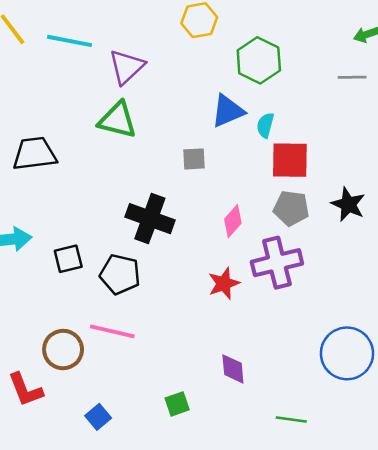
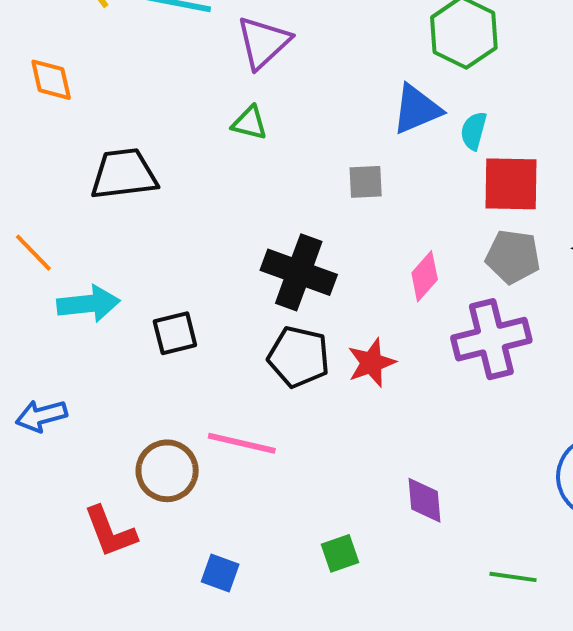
green triangle: (117, 120) -> (250, 123), size x0.6
black pentagon: (120, 274) -> (299, 357), moved
red star: (224, 283) -> (371, 363), moved
blue square: (98, 417) -> (220, 573), turned -30

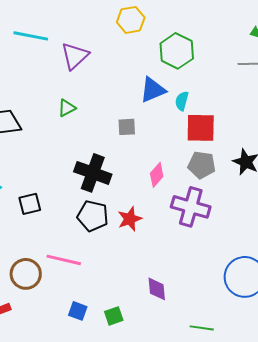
green triangle: (250, 123) -> (67, 108), moved, turned -42
purple cross: (491, 339) -> (191, 207), turned 30
blue square: (220, 573) -> (78, 311), moved

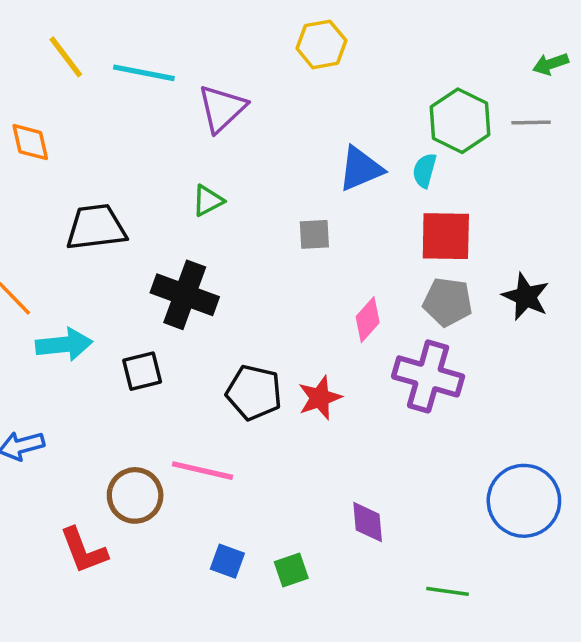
green hexagon: (177, 51) -> (460, 121), moved
cyan semicircle: (182, 101) -> (424, 170), moved
black cross: (93, 173) -> (185, 295), moved

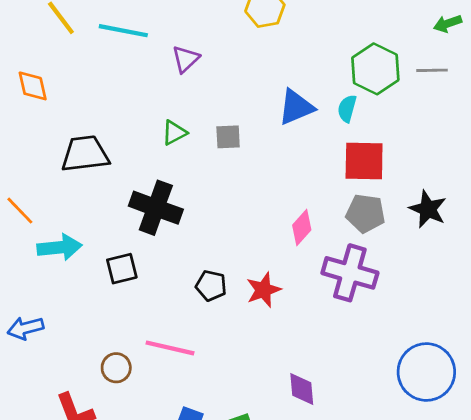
purple triangle: (222, 108) -> (186, 59), size x0.7
gray square: (314, 234) -> (228, 137), moved
black pentagon: (254, 392) -> (211, 286), size x0.7
brown circle: (135, 495) -> (116, 368), size x0.7

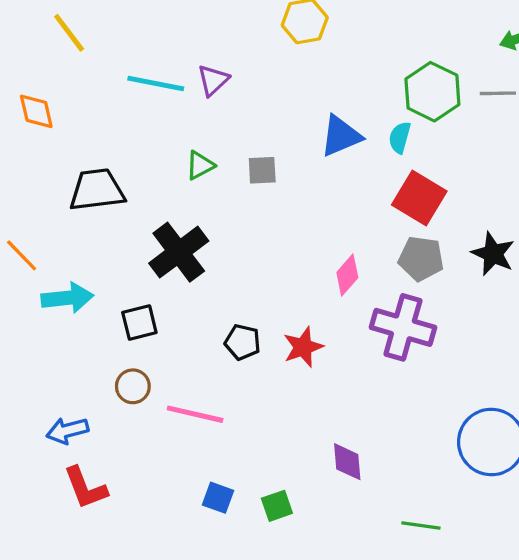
cyan line: (123, 31) -> (156, 83), moved
red square: (364, 161) -> (419, 198), turned 30
black cross: (156, 208) -> (179, 252), turned 33
blue arrow: (26, 328) -> (67, 431), moved
brown circle: (116, 368) -> (133, 386), moved

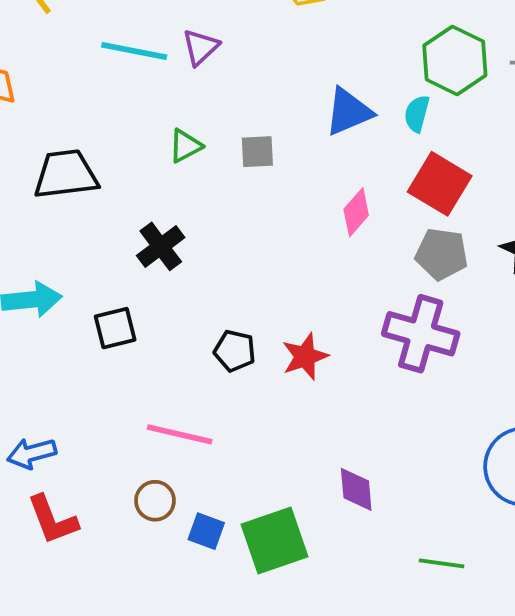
black cross: (179, 252) -> (161, 246), size x0.7
pink diamond: (347, 275) -> (356, 212), moved
brown circle: (133, 386) -> (155, 501), moved
green square: (277, 506) -> (275, 541), size x1.8

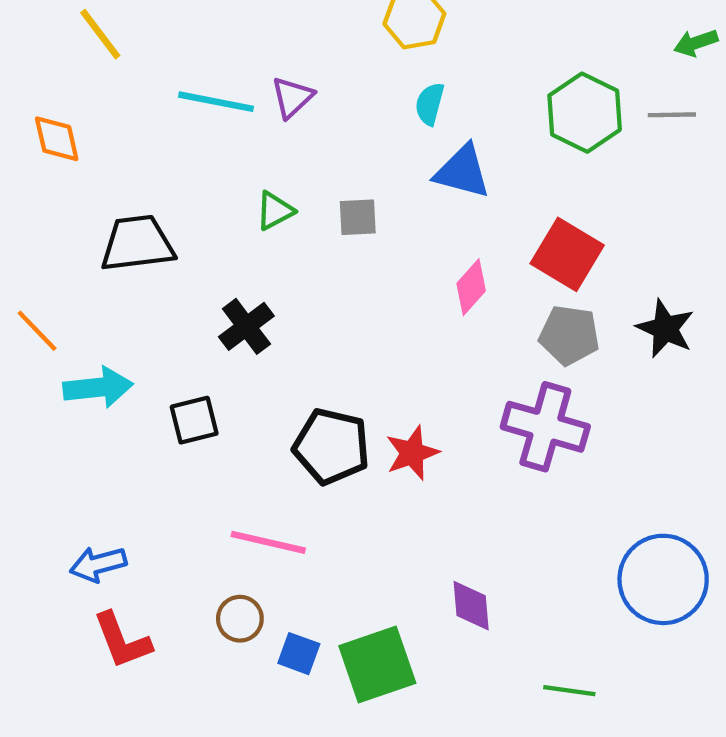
blue triangle: (349, 112) -> (462, 171), turned 38
cyan semicircle: (417, 114) -> (430, 104), moved
black pentagon: (235, 351) -> (332, 446), size x1.6

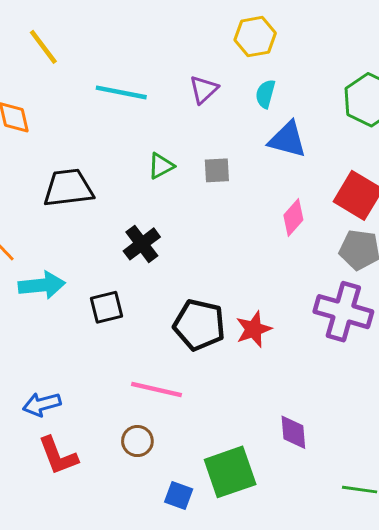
purple triangle: (292, 97) -> (204, 89), moved
blue square: (299, 654) -> (179, 495), moved

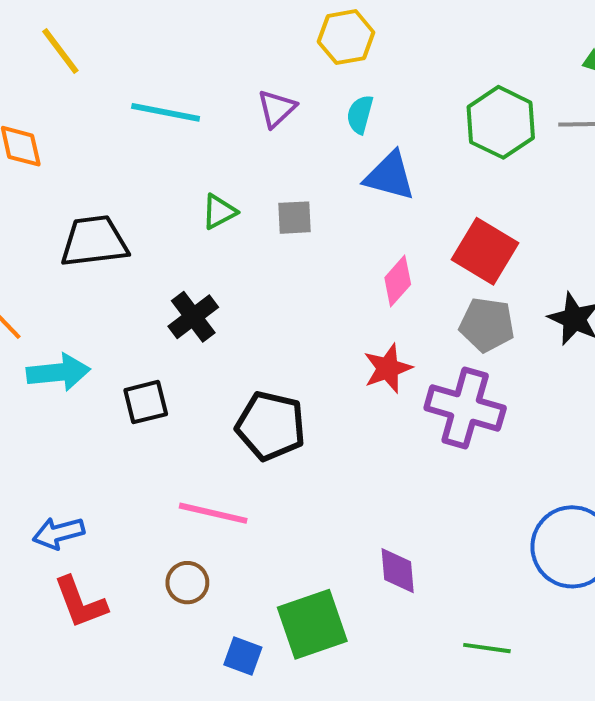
red star: (254, 329) -> (388, 368), moved

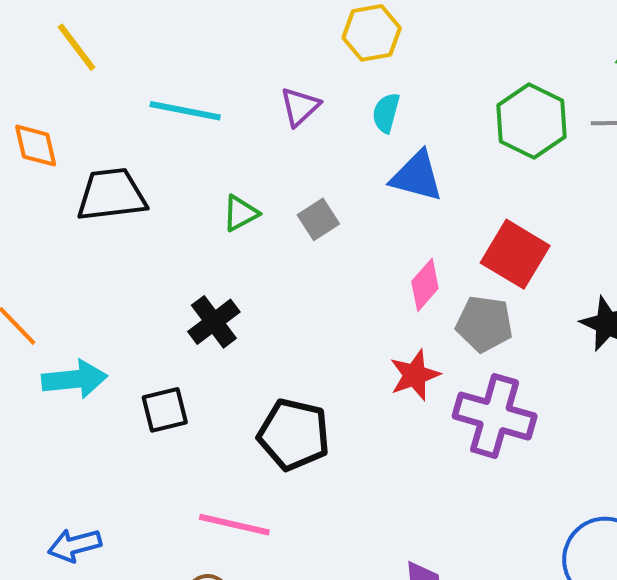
gray square: (294, 218) -> (318, 219), turned -30
black trapezoid: (94, 241) -> (111, 195), moved
gray pentagon: (487, 325) -> (484, 324), moved

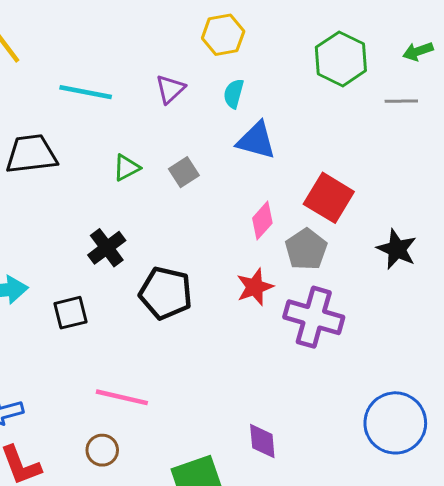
green hexagon: (531, 121) -> (341, 59), moved
gray pentagon: (484, 324) -> (306, 249), turned 30
black pentagon: (294, 435) -> (166, 293), moved

